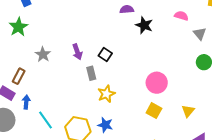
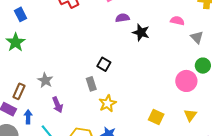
purple arrow: (77, 52) -> (58, 105), moved
gray star: (43, 54) -> (45, 80), moved
pink circle: (157, 83) -> (186, 81), moved

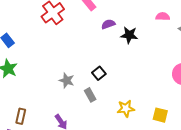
black square: (104, 64) -> (99, 73), turned 32
gray star: (45, 80) -> (67, 80), moved
yellow star: (108, 103) -> (126, 108), moved, turned 30

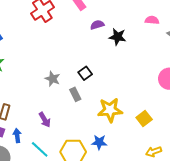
yellow star: (126, 108) -> (110, 110), size x1.4
yellow square: (160, 115) -> (144, 118), turned 35

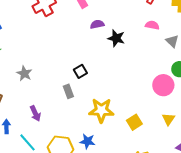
gray star: (53, 79) -> (24, 73), moved

